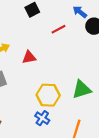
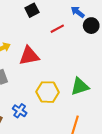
red triangle: (29, 57) -> (29, 56), size x1.5
blue cross: (42, 118) -> (20, 111), moved

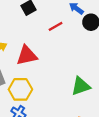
yellow hexagon: (48, 92) -> (20, 89), moved

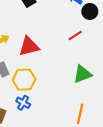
red line: (56, 26) -> (75, 36), moved

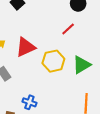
yellow hexagon: (24, 80) -> (53, 61), moved

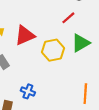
green triangle: (82, 65) -> (81, 43), moved

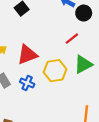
blue cross: (28, 91) -> (27, 83), moved

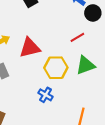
blue cross: (27, 83) -> (46, 95), moved

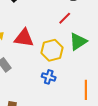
red triangle: (30, 48) -> (24, 38), turned 35

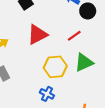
red triangle: (24, 38) -> (37, 35), moved, turned -45

